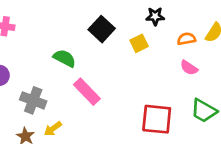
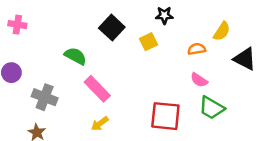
orange semicircle: (186, 39) -> (197, 49), moved
pink semicircle: (189, 68) -> (199, 80), moved
yellow arrow: (53, 129) -> (100, 124), moved

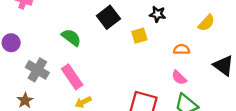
yellow semicircle: (222, 31) -> (206, 23), moved
pink rectangle: (97, 89) -> (72, 77), moved

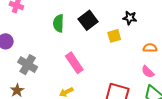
green semicircle: (71, 37) -> (58, 23), moved, turned -126
pink rectangle: (72, 77) -> (74, 63), moved

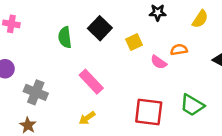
black star: (130, 18) -> (158, 13), moved
pink semicircle: (148, 72) -> (159, 62), moved

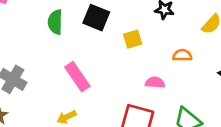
black square: (100, 28) -> (96, 18), turned -30
pink semicircle: (159, 62) -> (155, 82), moved, turned 140

